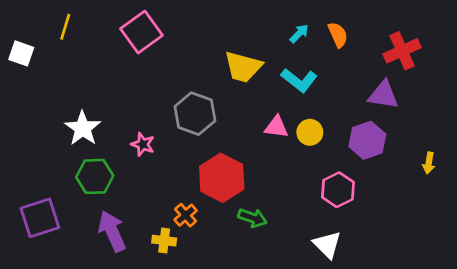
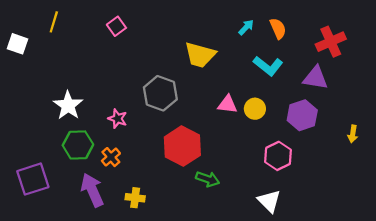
pink square: (141, 32) -> (116, 26), size x0.6
cyan L-shape: (299, 80) -> (268, 66), moved
orange cross: (186, 215) -> (111, 157), moved

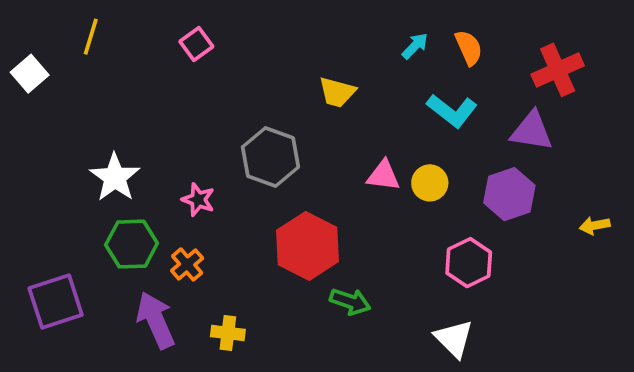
white square: (17, 44) -> (30, 74), turned 30
yellow trapezoid: (200, 55) -> (337, 92), size x0.7
yellow arrow: (353, 134) -> (595, 226), turned 70

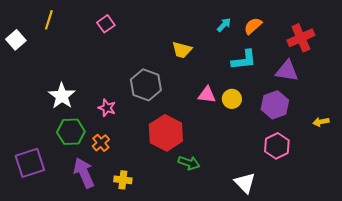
orange semicircle: (469, 48) -> (253, 26), turned -108
cyan L-shape: (452, 111) -> (244, 60), turned -44
pink hexagon: (469, 263) -> (277, 146), moved

